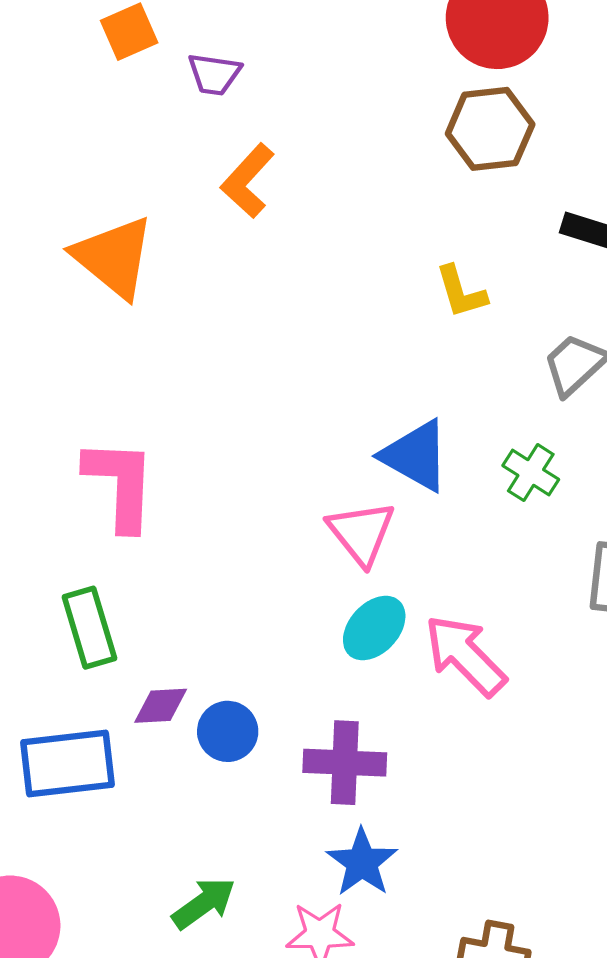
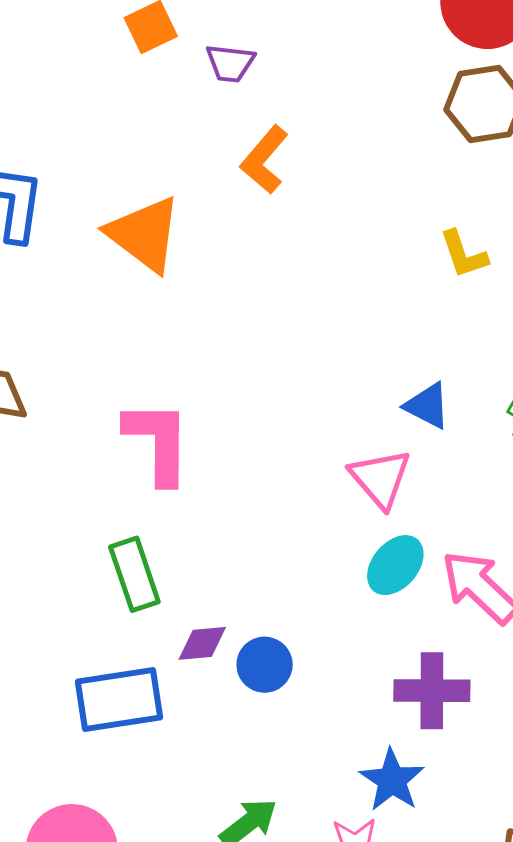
blue triangle: (416, 456) -> (427, 406), size x0.7
purple cross: (345, 763) -> (432, 691), moved

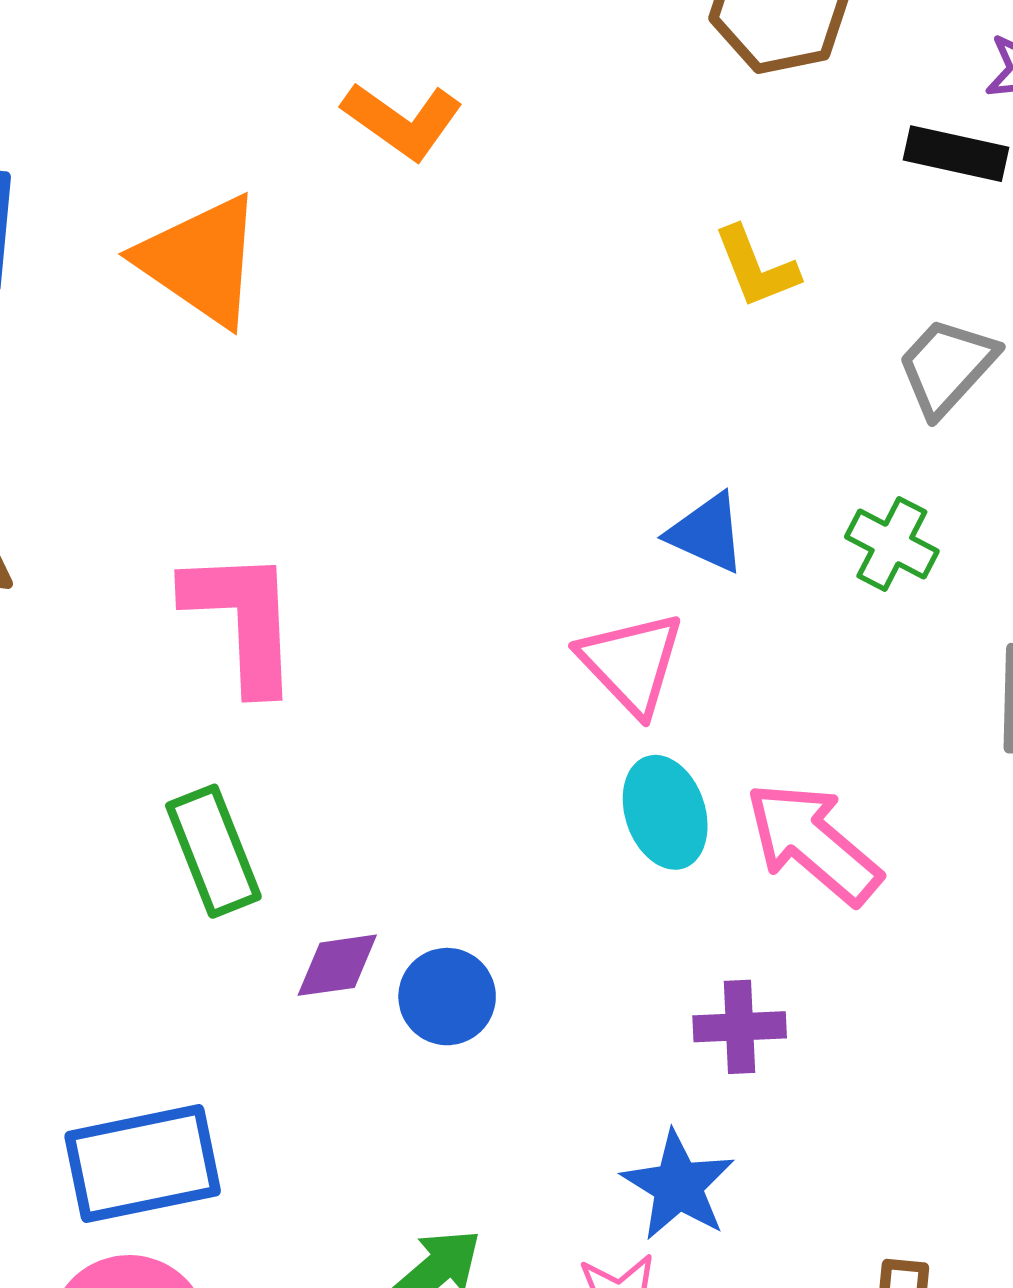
orange L-shape: (264, 160) -> (402, 121), turned -92
cyan ellipse: (395, 565) -> (665, 812), turned -56
purple cross: (432, 691) -> (740, 1027), size x0.7
blue rectangle: (119, 699) -> (143, 1164), moved

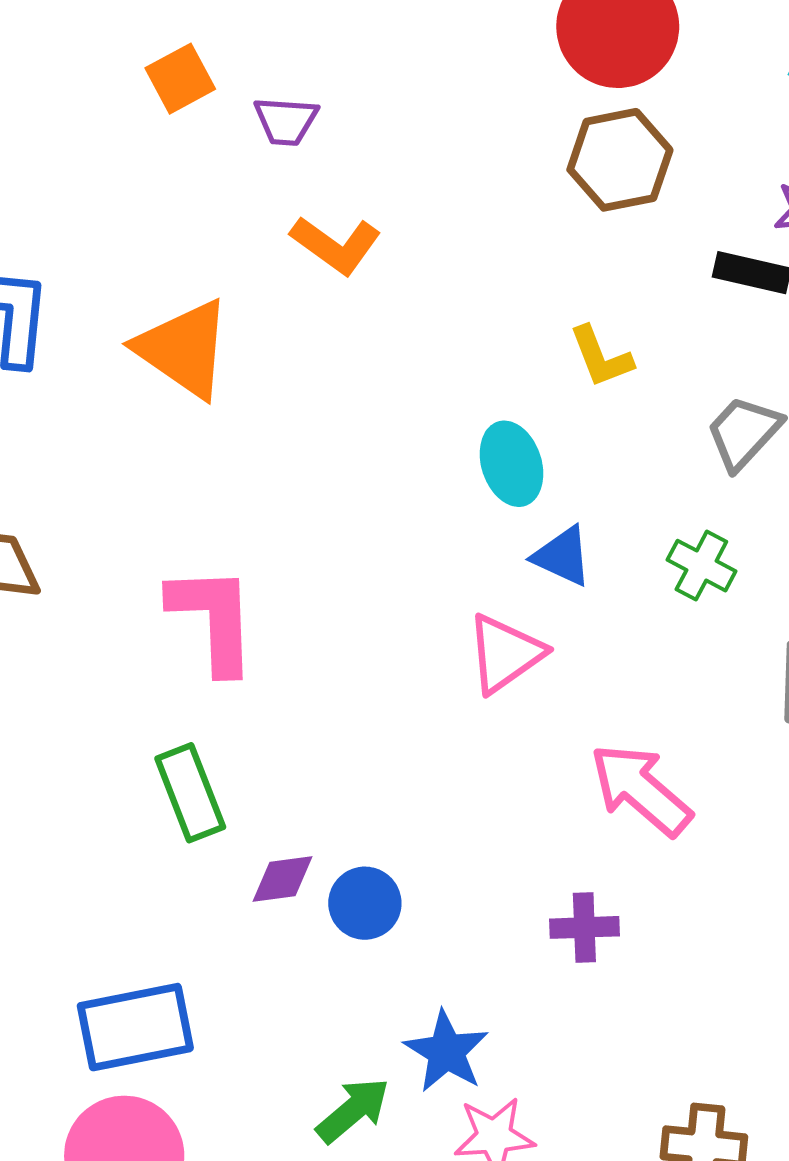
pink triangle: (631, 663) -> (505, 654), turned 38
cyan ellipse: (665, 812) -> (511, 464), moved
blue star: (678, 1186) -> (446, 1051), moved

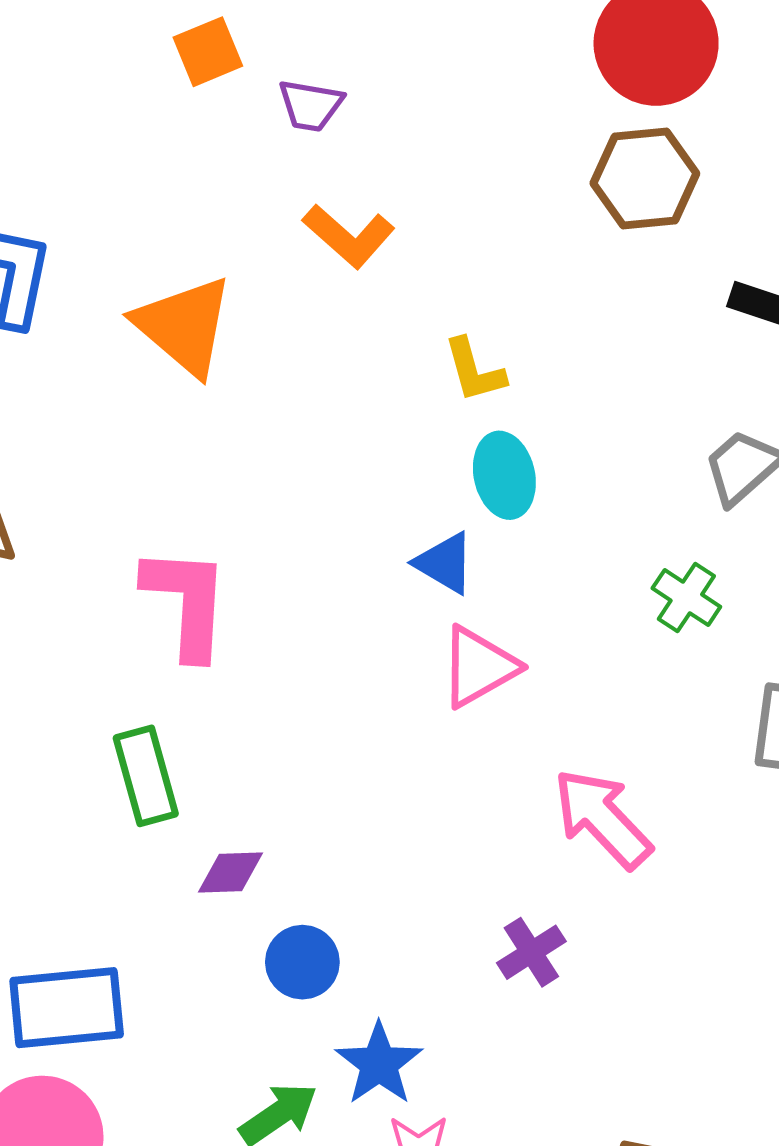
yellow L-shape: (601, 357) -> (474, 370), moved
blue triangle: (562, 556) -> (445, 563), moved
blue circle: (365, 903) -> (302, 962), moved
purple cross: (584, 927) -> (531, 952), turned -36

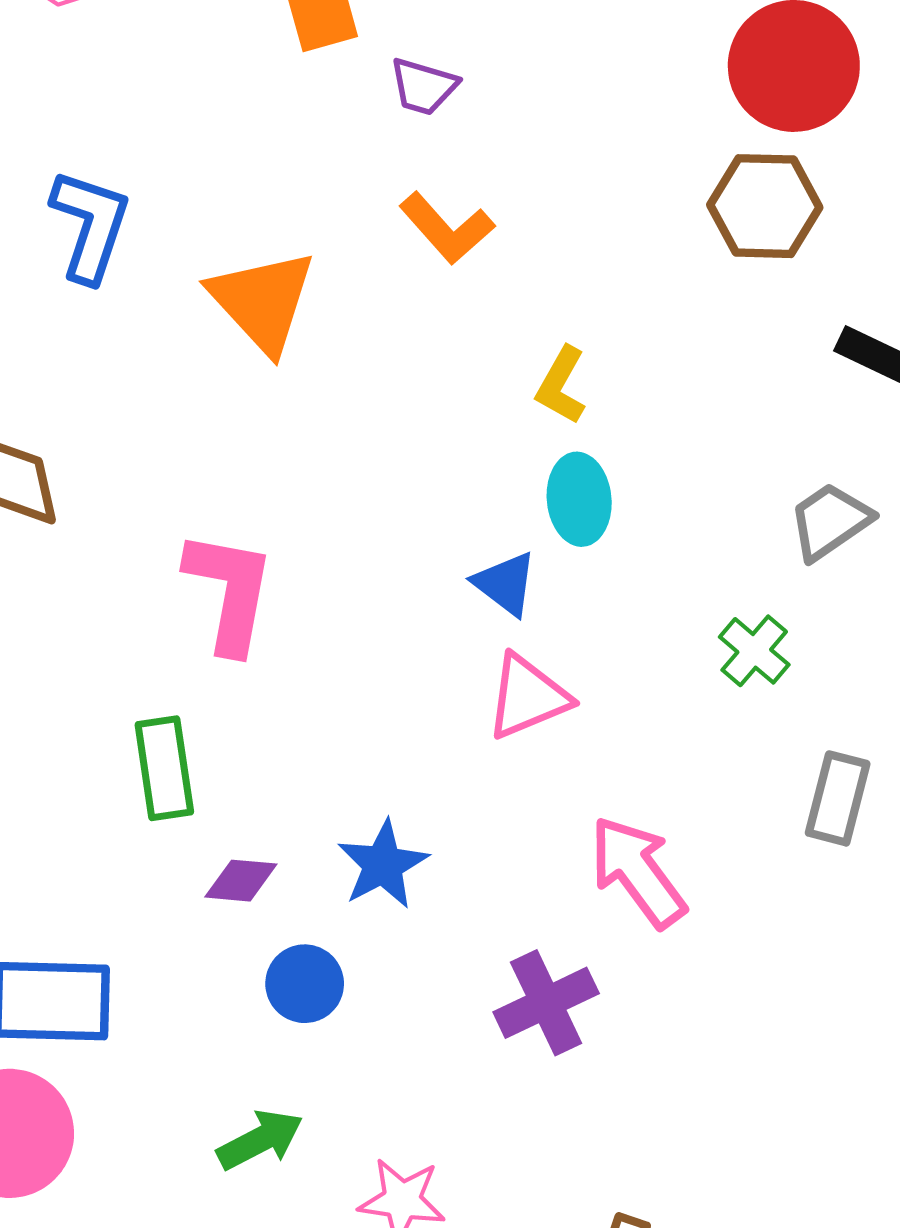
yellow L-shape: (474, 370) -> (561, 385), turned 38
purple cross: (531, 952) -> (546, 1003), size x1.4
blue star: (379, 1064) -> (383, 865), moved

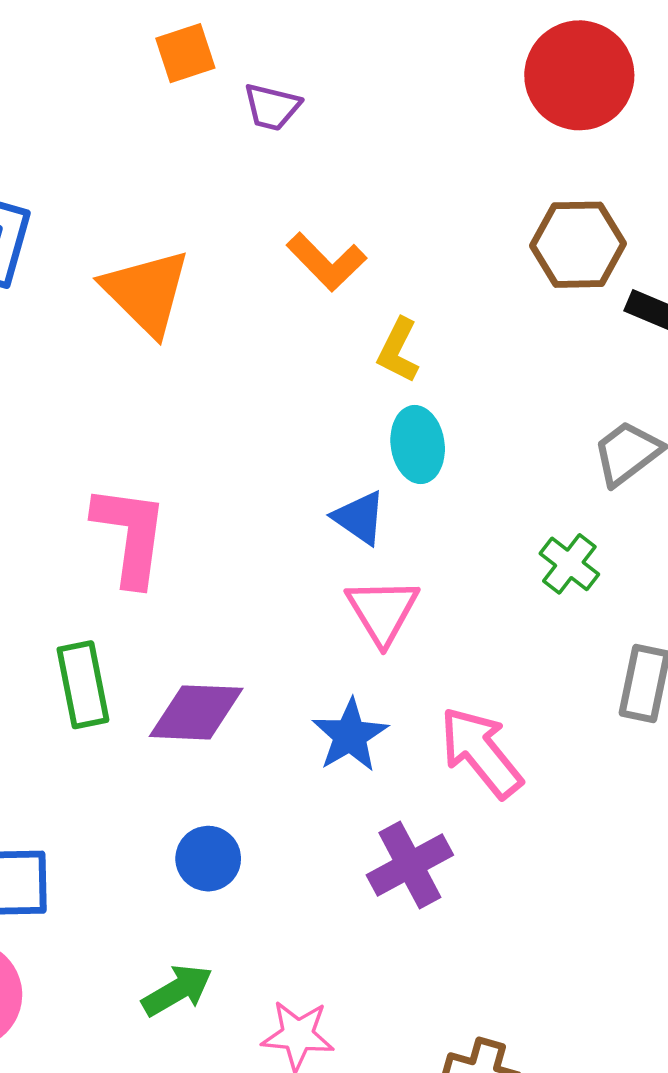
brown hexagon: (765, 206) -> (578, 245), moved
orange L-shape: (447, 228) -> (326, 262), moved
pink triangle: (528, 697) -> (382, 611), turned -36
blue star: (383, 865) -> (350, 735), moved
purple diamond: (241, 881) -> (196, 712), moved, size x1.6

